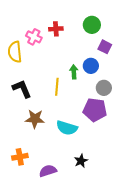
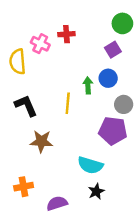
green circle: (92, 25) -> (122, 23), moved
purple square: (105, 47) -> (113, 50), moved, turned 32
cyan semicircle: (67, 128) -> (90, 165), moved

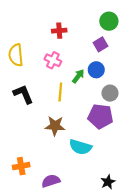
pink cross: (40, 44) -> (53, 60), moved
green arrow: (88, 85) -> (78, 76), turned 40
brown star: (41, 141) -> (55, 126), moved
black star: (96, 191) -> (108, 182), moved

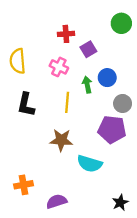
purple square: (100, 44) -> (88, 49), moved
green arrow: (78, 76) -> (87, 85), turned -48
black L-shape: (23, 94) -> (26, 105), turned -145

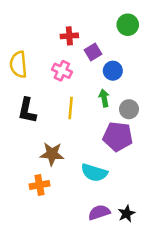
blue circle: (107, 78) -> (113, 71), moved
green arrow: (87, 85) -> (104, 98), moved
brown star: (61, 140) -> (52, 154), moved
orange cross: (24, 185) -> (40, 185), moved
purple semicircle: (57, 201) -> (99, 212), moved

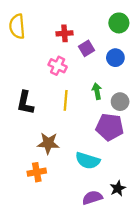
yellow semicircle: (18, 64) -> (17, 26), moved
blue circle: (113, 71) -> (115, 58), moved
black star: (126, 214) -> (118, 188), moved

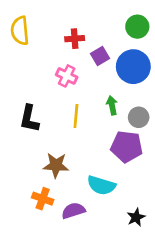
blue circle: (115, 58) -> (133, 67), size x1.6
orange cross: (37, 172) -> (43, 199), turned 30
purple semicircle: (92, 198) -> (73, 211), moved

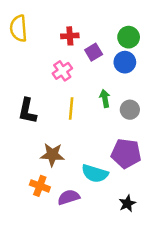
green circle: (137, 27) -> (129, 37), moved
blue circle: (133, 67) -> (125, 62), size x0.7
pink cross: (67, 76) -> (62, 71), turned 30
purple pentagon: (127, 147) -> (126, 153), moved

